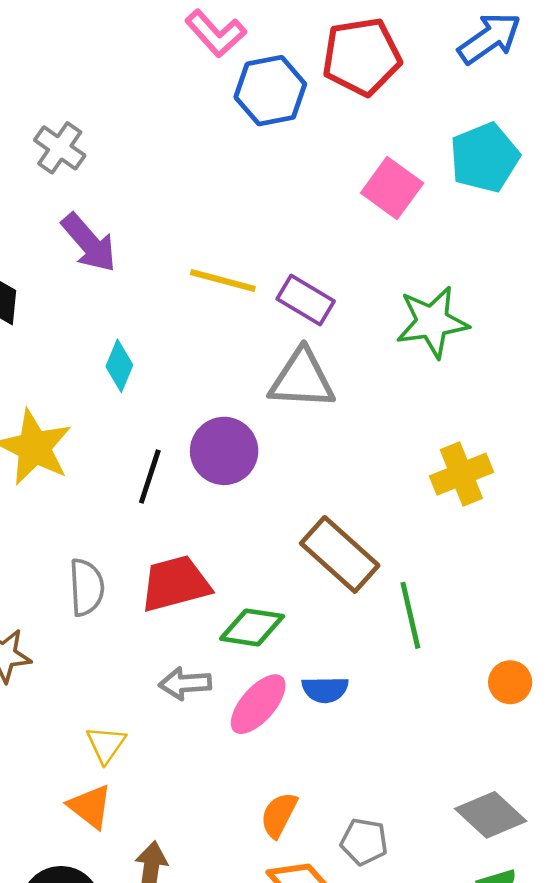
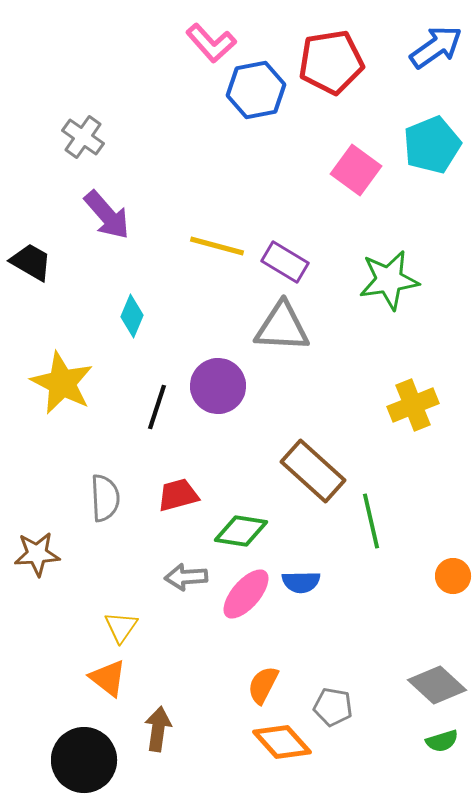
red trapezoid: (175, 584) -> (178, 495), size x0.7

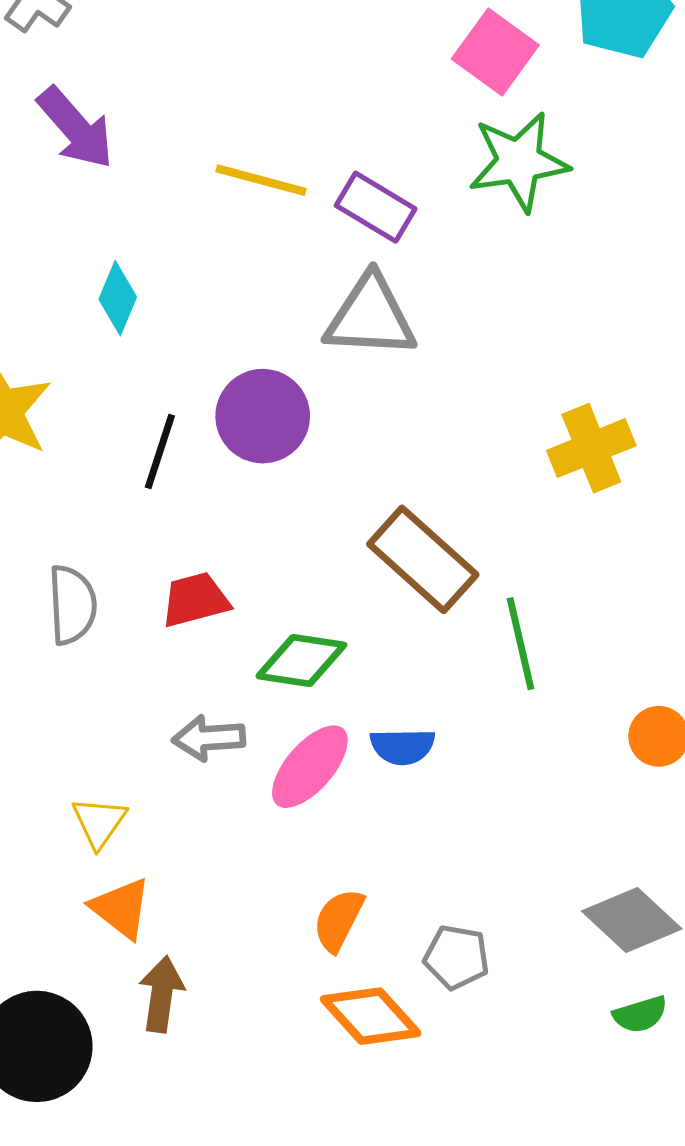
green star: (389, 280) -> (519, 162), moved
orange triangle: (108, 678) -> (121, 908), moved

